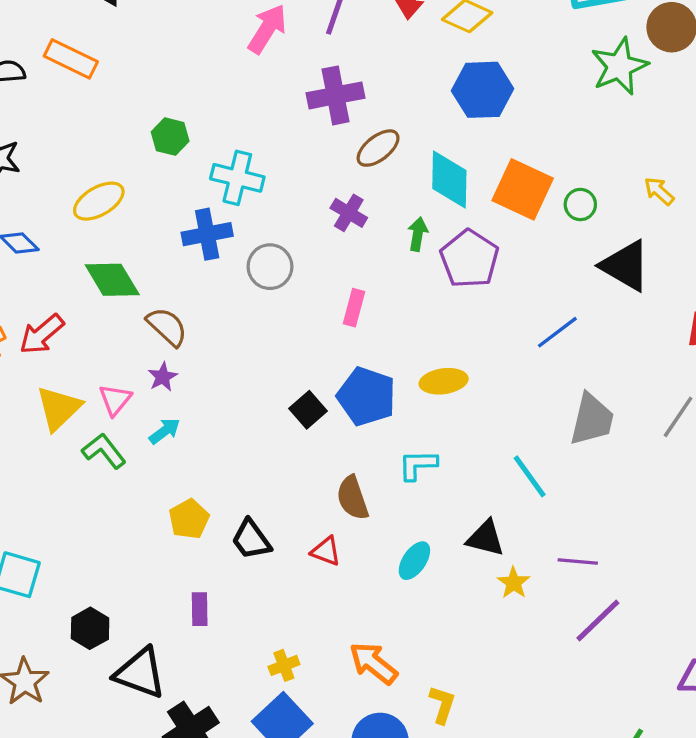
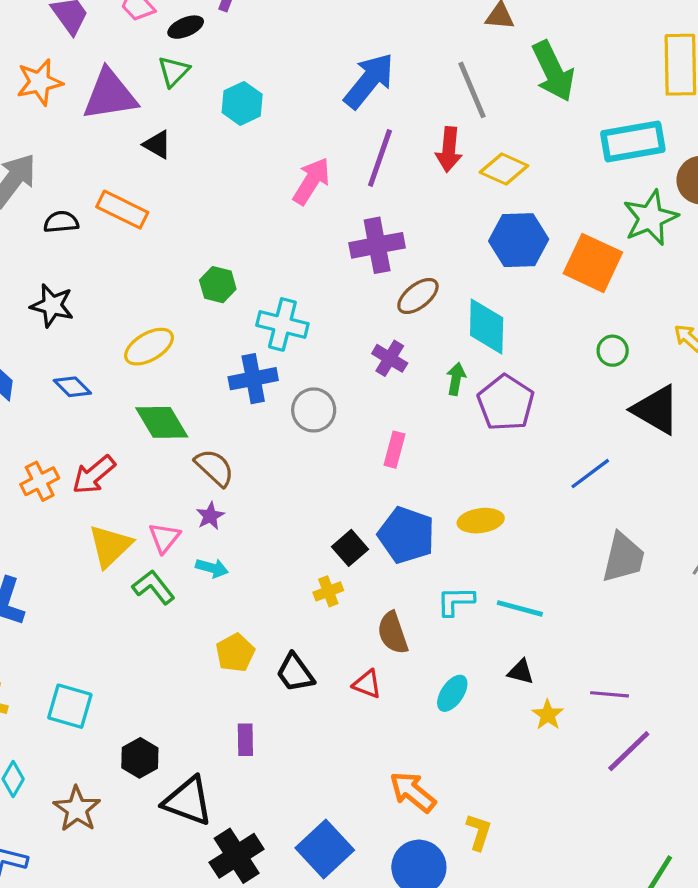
orange square: (523, 189) -> (593, 263), moved
cyan arrow: (165, 431) -> (212, 568), turned 52
cyan line: (530, 476) -> (520, 608), moved, turned -39
black triangle: (485, 538) -> (521, 672), size x0.7
yellow cross: (284, 665) -> (328, 591), moved

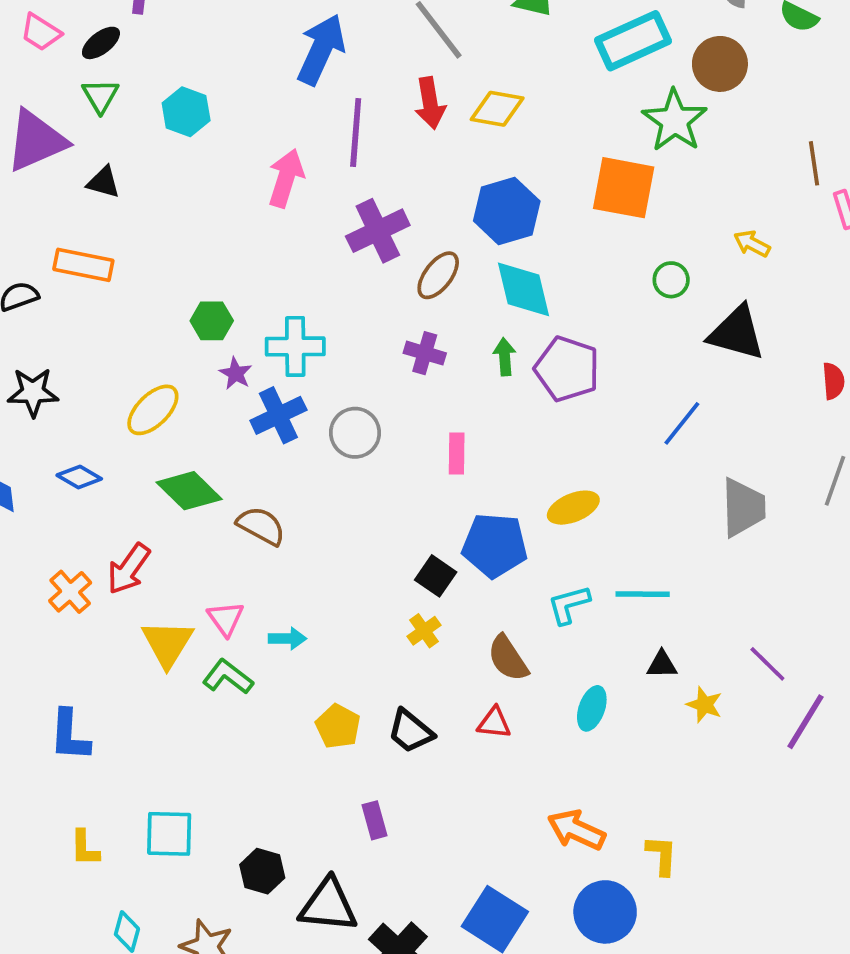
blue hexagon: (519, 240) -> (507, 211), moved
purple star: (210, 516) -> (236, 373), moved
purple line: (610, 694) -> (767, 664), turned 54

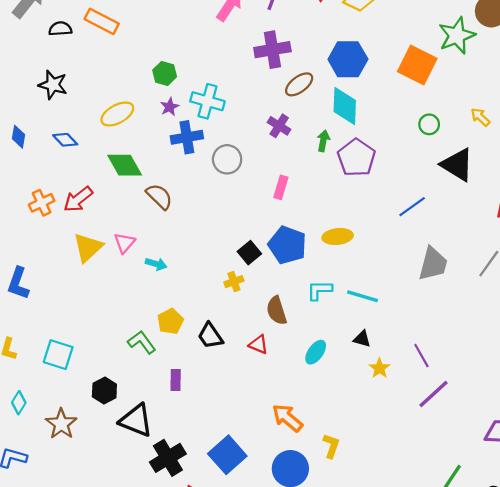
green L-shape: (228, 677) -> (142, 342), moved

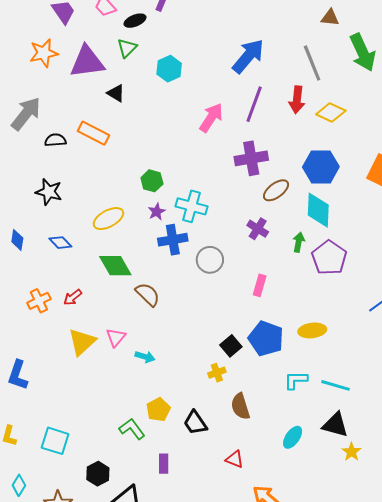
red arrow: (78, 199) -> (73, 297), size x0.7
brown semicircle: (277, 311) -> (240, 406), moved
black triangle: (362, 339) -> (335, 425), size x1.6
red triangle: (259, 345) -> (235, 459), moved

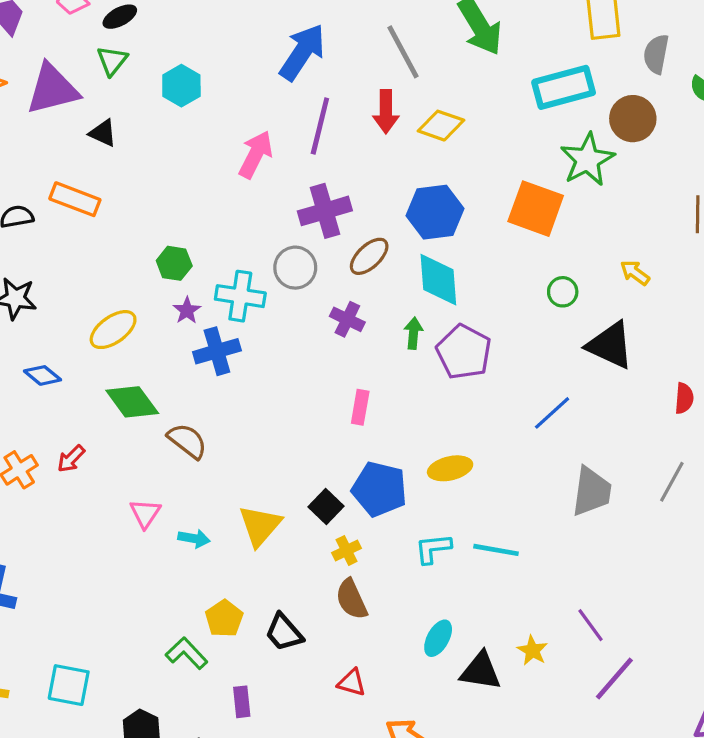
gray circle: (210, 260) -> (295, 268), moved
yellow triangle: (82, 342) -> (260, 526), moved
yellow cross: (217, 373) -> (347, 550), moved
black triangle: (335, 425) -> (481, 671), moved

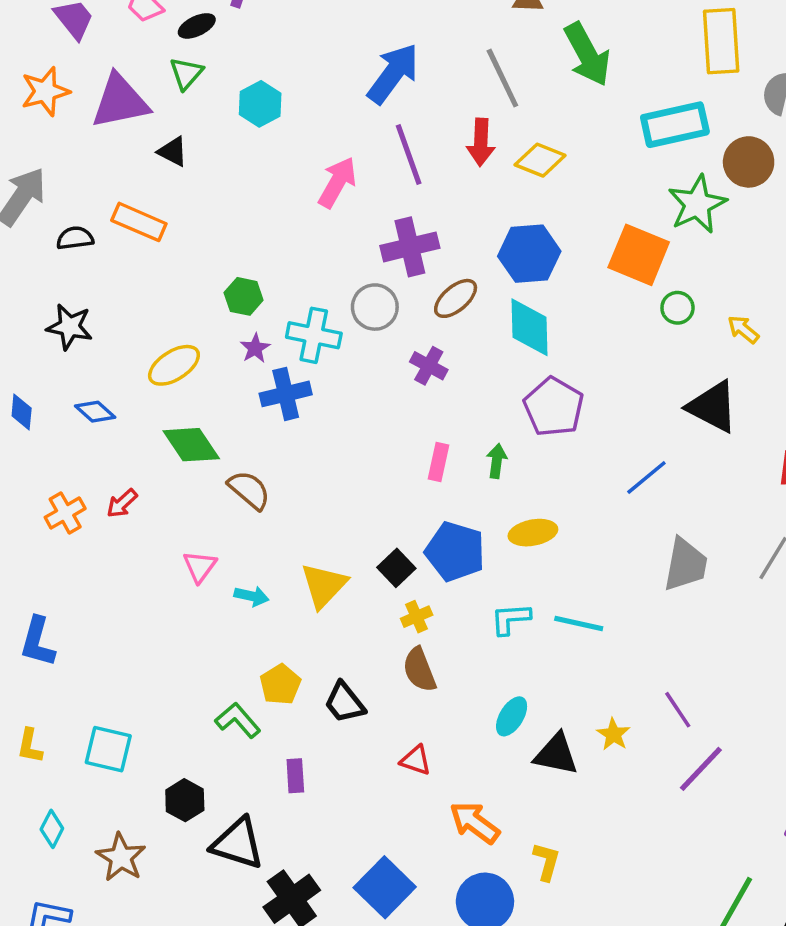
purple line: (320, 126) -> (409, 155), turned -36
green circle: (563, 292) -> (677, 308), moved
green arrow: (413, 333) -> (497, 461), moved

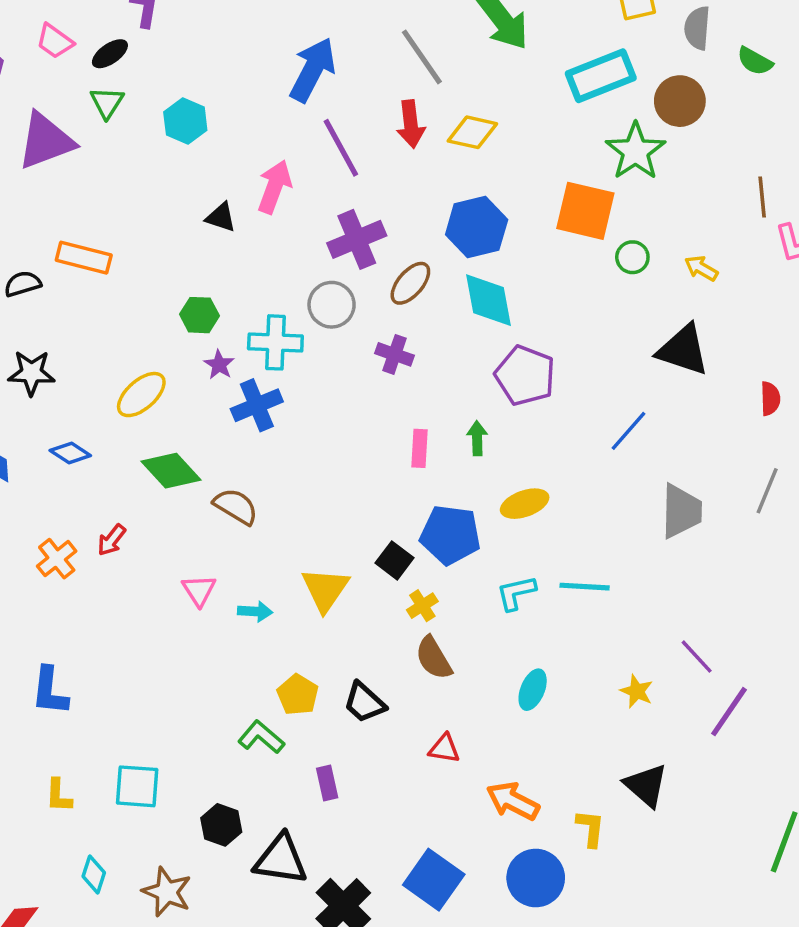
black triangle: (173, 152) -> (221, 217), moved
black triangle: (556, 754) -> (646, 785), moved, turned 39

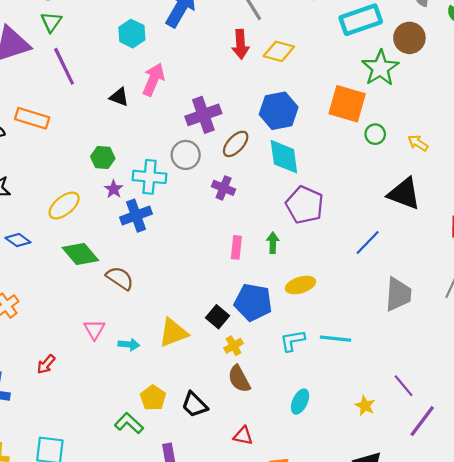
cyan hexagon: (185, 121) -> (132, 34), moved
purple line: (341, 148) -> (64, 66), moved
red arrow: (112, 540) -> (46, 364), moved
yellow triangle: (325, 589) -> (173, 333), turned 32

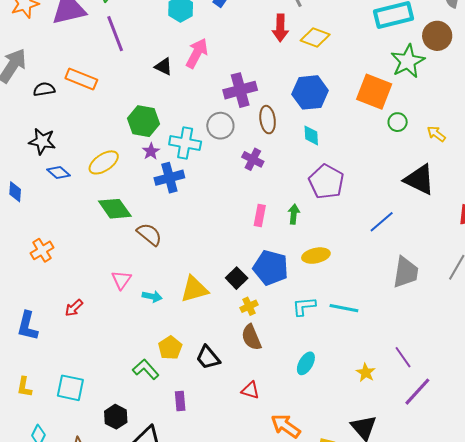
brown ellipse: (236, 144) -> (268, 120), turned -56
cyan diamond: (284, 157) -> (311, 135), size x0.6
green hexagon: (103, 158) -> (143, 121), size x1.4
blue diamond: (18, 240) -> (58, 173), moved

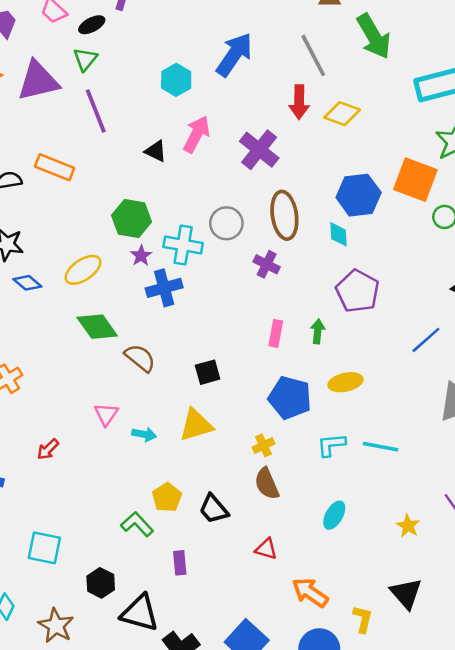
purple cross: (240, 90) -> (259, 150), moved, turned -36
blue hexagon: (310, 92) -> (359, 195), moved
brown ellipse: (268, 120) -> (284, 215), size x1.4
black square: (237, 278) -> (208, 372), moved, turned 30

